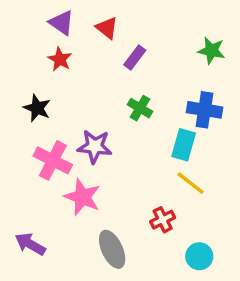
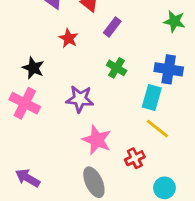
red star: (60, 59) -> (69, 38), moved
pink cross: (53, 160) -> (25, 103), moved
pink star: (82, 197) -> (97, 140), moved

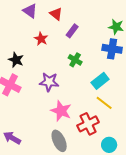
blue cross: (169, 69) -> (112, 49), moved
cyan rectangle: (152, 98) -> (100, 81), turned 36
red cross: (135, 158) -> (88, 124), size x1.5

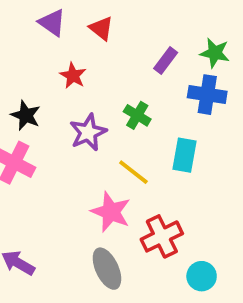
purple rectangle: (72, 31) -> (166, 60), moved
cyan rectangle: (100, 81) -> (185, 155), turned -42
purple star: (49, 82) -> (88, 132), moved, turned -30
yellow line: (104, 103) -> (133, 172), moved

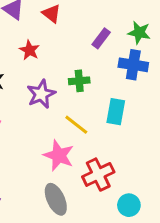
green cross: (137, 115) -> (79, 81), turned -36

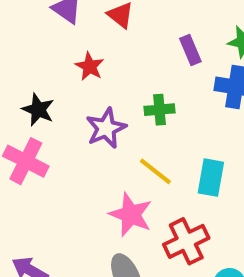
purple rectangle: (101, 38) -> (190, 50), turned -60
cyan rectangle: (116, 112) -> (211, 178), moved

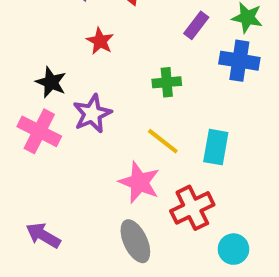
purple rectangle: (190, 50) -> (196, 25), turned 60
purple star: (106, 128) -> (92, 114), moved

